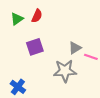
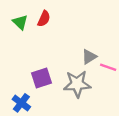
green triangle: (17, 19) -> (20, 22), turned -40
purple square: (35, 47) -> (42, 78), moved

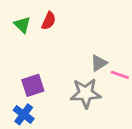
purple square: (42, 78) -> (33, 85), moved

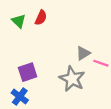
gray star: (86, 93) -> (72, 79), turned 30

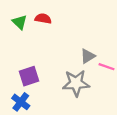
red semicircle: (41, 18) -> (43, 19), turned -104
gray star: (72, 79) -> (76, 83), turned -30

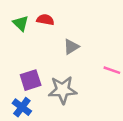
gray triangle: (88, 56) -> (71, 47), moved
gray star: (76, 83) -> (63, 90), moved

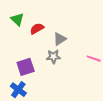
red semicircle: (45, 20) -> (37, 29), moved, turned -40
gray star: (63, 90) -> (53, 57), moved, size x0.6

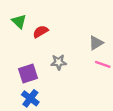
gray triangle: (60, 39) -> (96, 43), moved
blue cross: (18, 90) -> (30, 98), moved

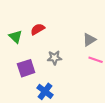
green triangle: (19, 21) -> (16, 37), moved
blue cross: (30, 98) -> (45, 91), moved

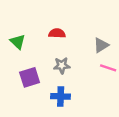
red semicircle: (38, 29) -> (57, 33), moved, turned 32
blue cross: (45, 91) -> (61, 96), moved, turned -35

